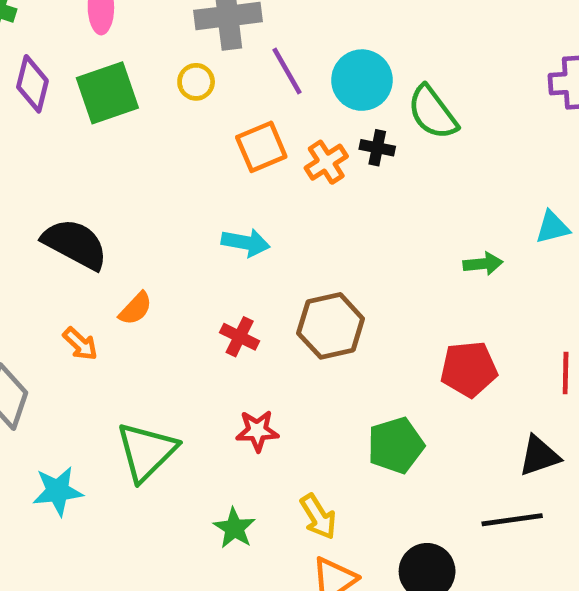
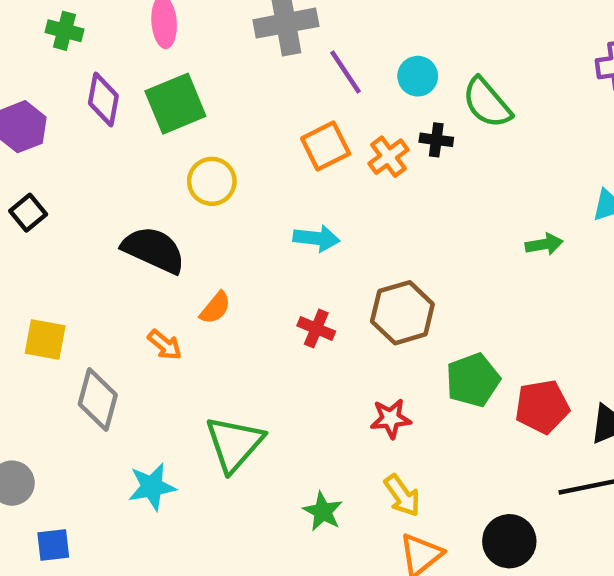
cyan circle: (362, 80) -> (418, 76), size x0.7
yellow circle: (196, 82) -> (212, 181), moved, size x1.4
red pentagon: (469, 369) -> (542, 407), moved
red star: (257, 431) -> (391, 418), moved
green pentagon: (396, 445) -> (473, 380), moved

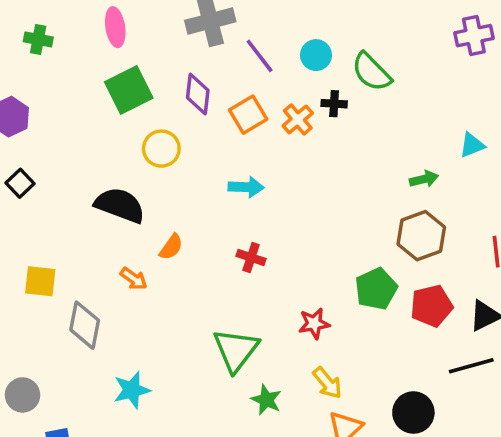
purple diamond: (103, 100) -> (198, 94), moved
brown hexagon: (402, 313) -> (421, 236), moved
green triangle: (234, 444) -> (236, 350), moved

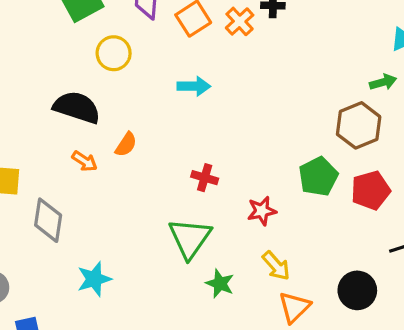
green arrow: (424, 179) -> (383, 82), moved
red cross: (251, 257) -> (205, 178), moved
orange arrow: (134, 279) -> (85, 161), moved

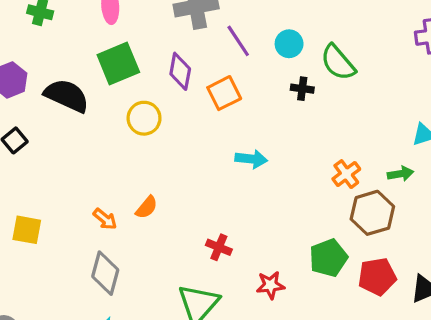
orange cross: (240, 21) -> (346, 174), moved
cyan arrow: (194, 86) -> (251, 159), moved
black semicircle: (77, 107) -> (67, 96), moved
gray diamond: (48, 220) -> (105, 273), moved

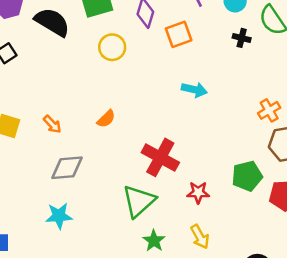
orange arrow: (105, 219) -> (52, 124), moved
red cross: (219, 247) -> (160, 157), size x1.8
gray diamond: (105, 273) -> (67, 168), turned 64

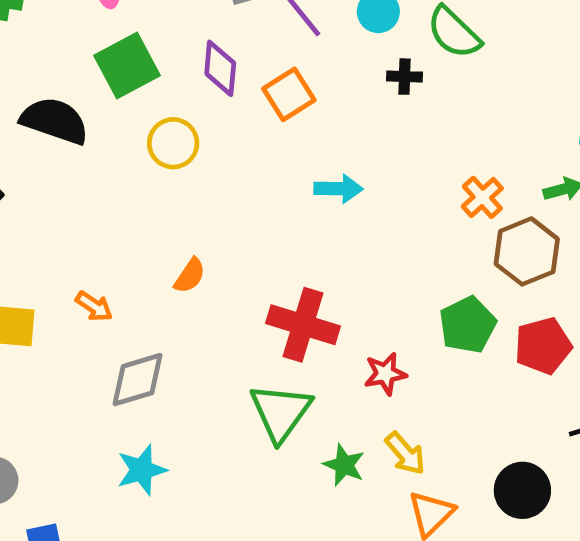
green star: (154, 241) -> (344, 465), moved

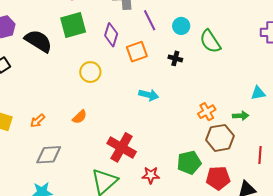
black cross: (404, 77) -> (175, 58), moved
yellow circle: (173, 143) -> (90, 72), moved
orange arrow: (94, 306) -> (38, 121), turned 91

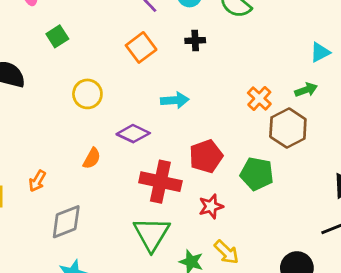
green square: (73, 25) -> (57, 36), moved, size x0.6
purple diamond: (111, 35) -> (133, 134), moved, turned -65
green pentagon: (189, 163) -> (257, 174), turned -30
red pentagon: (218, 178) -> (206, 156), moved

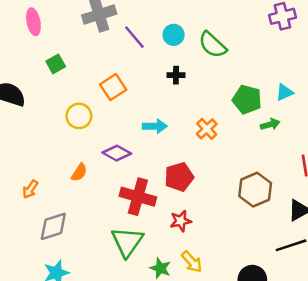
orange square: (141, 47) -> (113, 87), moved
orange cross: (259, 98) -> (207, 129), moved
brown hexagon: (288, 128) -> (255, 190), moved
green pentagon: (257, 174) -> (247, 99), moved

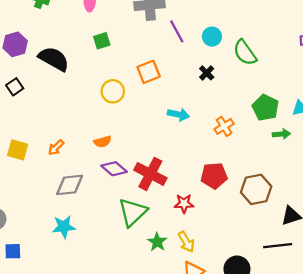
black cross: (176, 75) -> (207, 73), turned 32
purple diamond: (117, 153) -> (114, 169), moved
orange semicircle: (79, 172) -> (103, 142), turned 30
red pentagon: (179, 177) -> (214, 176), moved

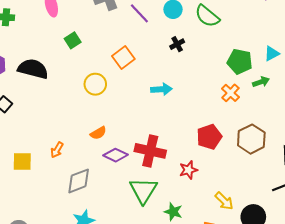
black cross: (207, 73) -> (177, 44), turned 32
orange cross: (224, 126) -> (230, 93), moved
yellow arrow: (186, 242) -> (224, 201), moved

